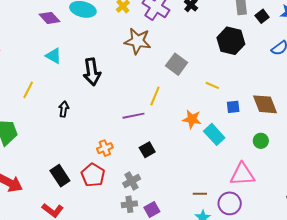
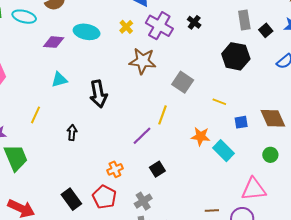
purple diamond: (50, 18) -> (54, 42), turned -40
cyan triangle: (53, 56) -> (59, 80), turned -42
purple line: (133, 116) -> (142, 136), turned -30

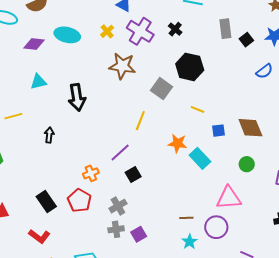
black hexagon: (236, 56) -> (190, 67), moved
yellow line: (36, 115) -> (13, 116), turned 48
purple line: (142, 136) -> (120, 153), moved

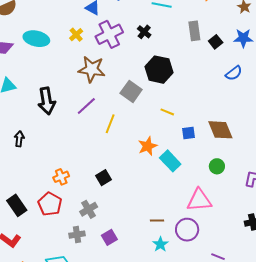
purple cross: (140, 31) -> (109, 34), turned 32
orange star: (178, 143) -> (148, 146), turned -30
purple line: (120, 153) -> (86, 106), moved
gray cross: (116, 229) -> (77, 235), moved

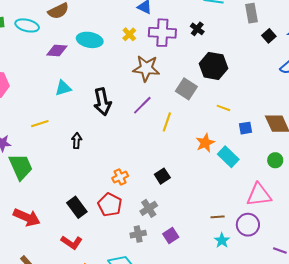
gray rectangle: (194, 31) -> (252, 13), moved
purple cross: (109, 34) -> (162, 33), turned 32

